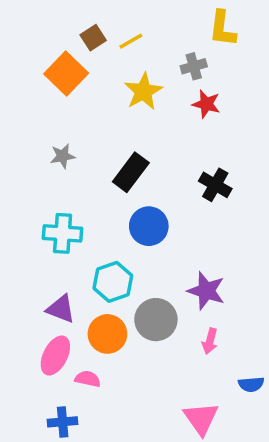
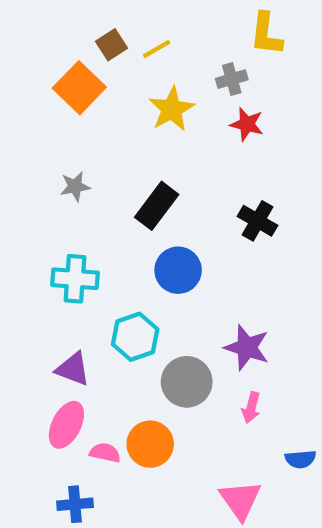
orange circle: (107, 334) -> (150, 444), moved

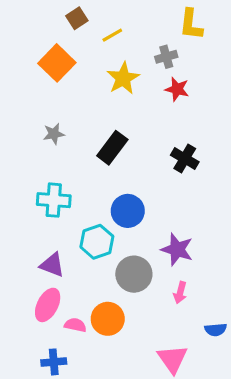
brown square: (112, 45) -> (77, 18), moved
blue circle: (178, 270) -> (128, 211), moved

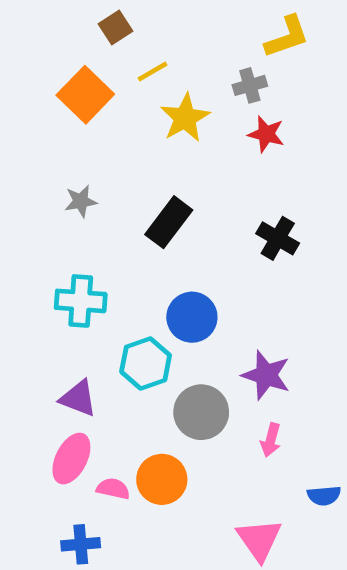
yellow L-shape: (191, 24) -> (287, 37), turned -116
yellow line: (112, 35) -> (153, 72), moved

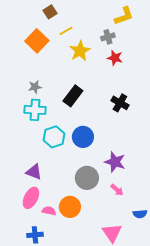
cyan cross: (81, 301) -> (35, 110), moved
cyan hexagon: (146, 364) -> (54, 137), moved
pink arrow: (271, 440) -> (117, 190), turned -64

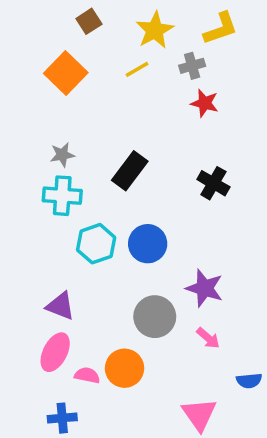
yellow line: (66, 31) -> (137, 69), moved
yellow star: (80, 51) -> (155, 30), moved

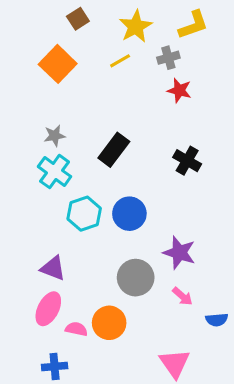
cyan cross: (62, 196) -> (55, 172), turned 32
blue semicircle: (249, 381) -> (217, 320), moved

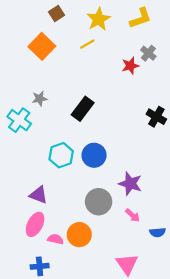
gray cross: (168, 58) -> (148, 53), moved, turned -35
red star: (179, 90) -> (130, 66), turned -30
black cross: (187, 161) -> (156, 117), moved
cyan cross: (55, 172) -> (19, 120), moved

